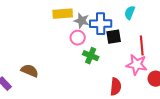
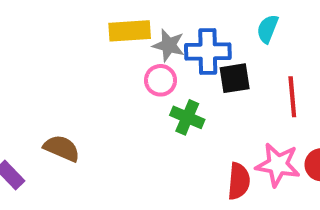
pink star: (137, 65) -> (278, 165), moved

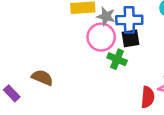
black square: (235, 78) -> (131, 38), moved
pink circle: (160, 80) -> (101, 37), size x1.5

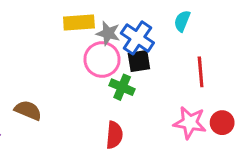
blue cross: (129, 20) -> (137, 38), turned 35
red semicircle: (148, 97) -> (114, 135), moved

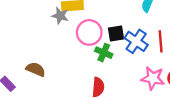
gray star: (108, 33) -> (60, 16), moved
blue cross: (137, 38) -> (136, 41), moved

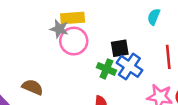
pink circle: (89, 32) -> (74, 41), moved
blue cross: (136, 41) -> (129, 66), moved

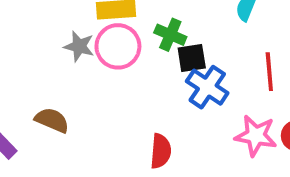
gray star: (59, 29) -> (79, 46), moved
green cross: (106, 69) -> (170, 35), moved

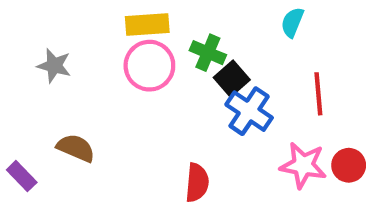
gray star: (79, 46) -> (54, 66), moved
black square: (192, 58) -> (232, 79), turned -32

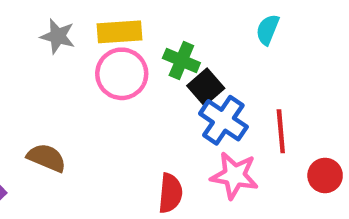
gray star: (54, 66) -> (58, 36), moved
red line: (318, 94) -> (281, 131), moved
pink star: (303, 165) -> (234, 175), moved

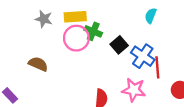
green cross: (181, 61) -> (93, 31), moved
blue cross: (223, 120) -> (143, 56), moved
brown semicircle: (47, 158) -> (38, 64), moved

